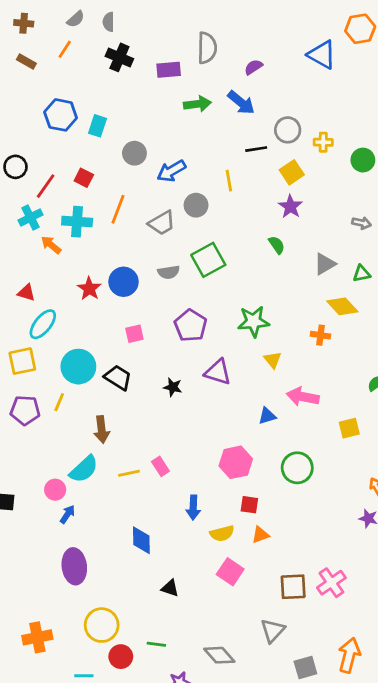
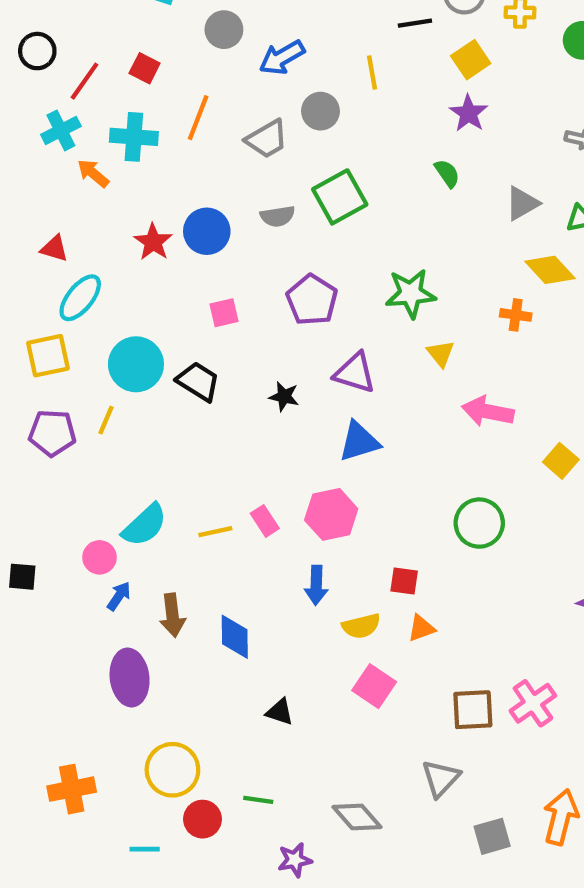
blue triangle: (267, 416) -> (359, 442), moved, size x1.5
yellow square: (349, 428) -> (561, 461), turned -35
brown arrow: (102, 429) -> (172, 615), moved
pink hexagon: (236, 462) -> (331, 514), moved

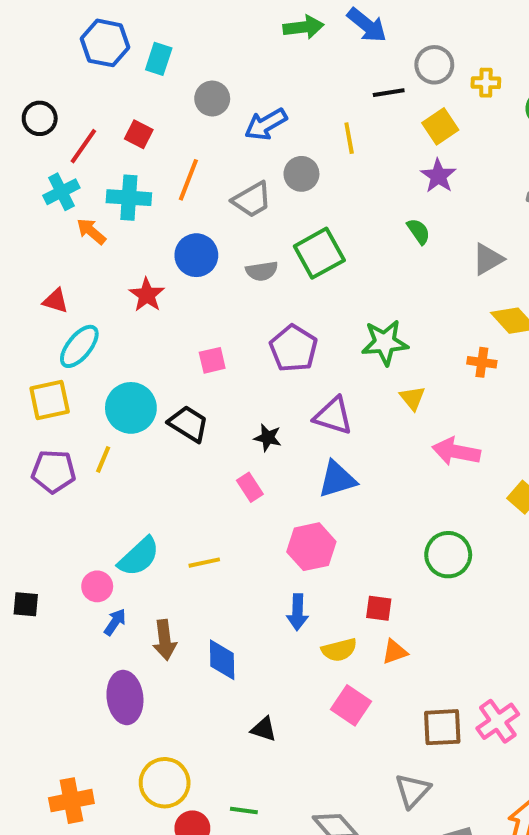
blue circle: (207, 231) -> (196, 255), moved
pink rectangle: (265, 521) -> (250, 487), moved

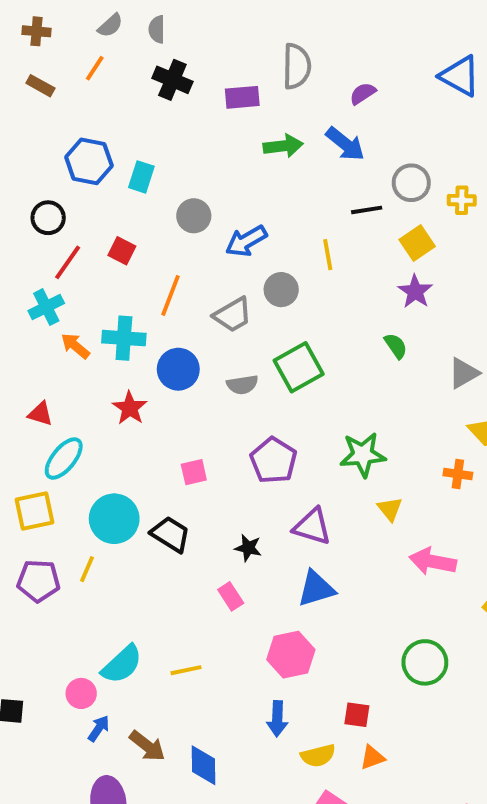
black circle: (40, 118) -> (48, 218), moved
cyan cross: (129, 198) -> (124, 338), moved
brown arrow: (165, 640) -> (147, 746), turned -45

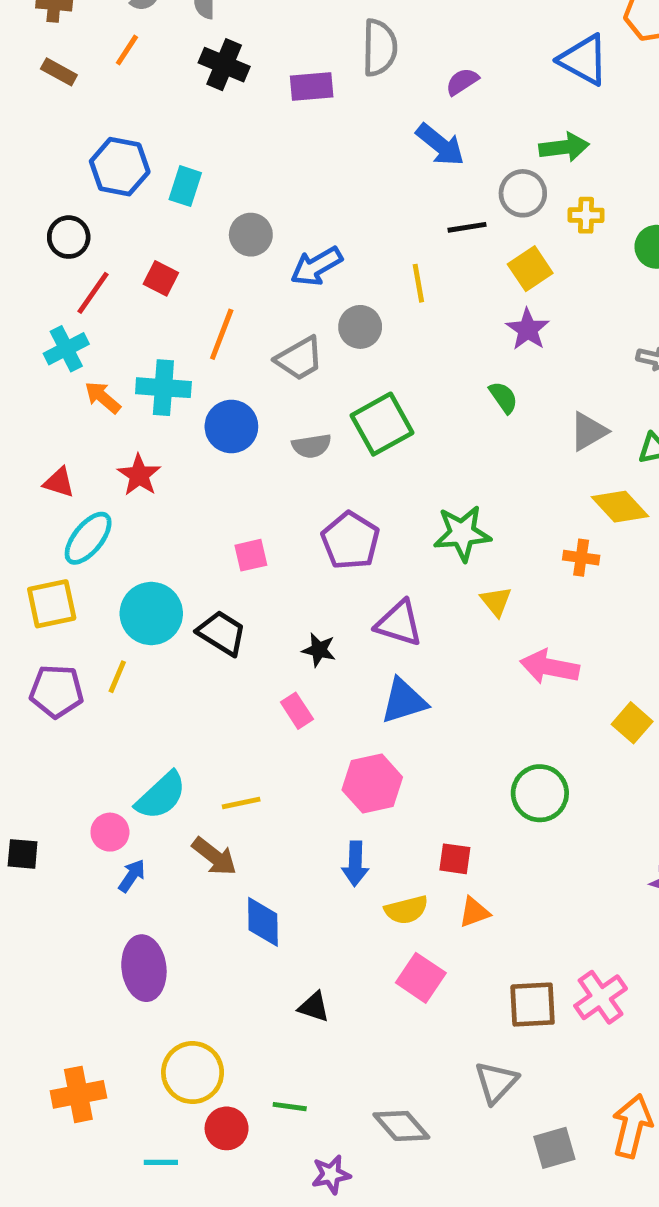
green arrow: (283, 146) -> (564, 147), moved
red star: (130, 408) -> (139, 475), moved
brown arrow: (147, 746) -> (214, 856), moved

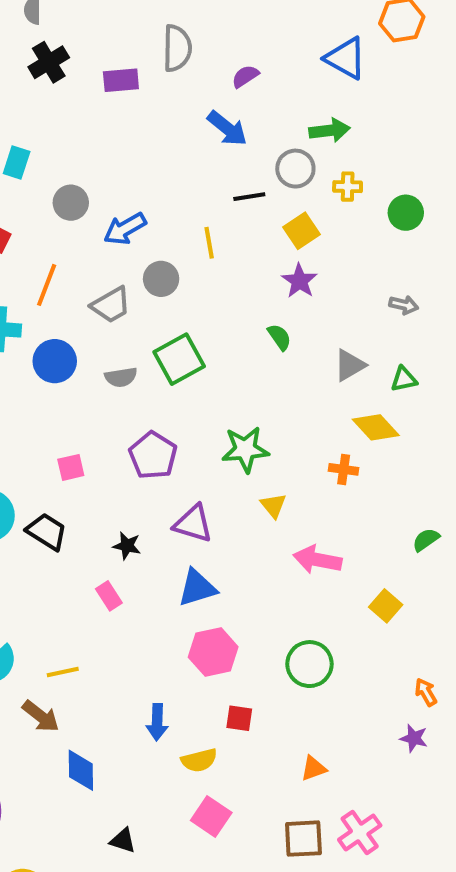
black cross: (224, 65) -> (49, 62), turned 36
pink hexagon: (372, 784) -> (213, 652), moved
orange triangle: (474, 912) -> (313, 768), moved

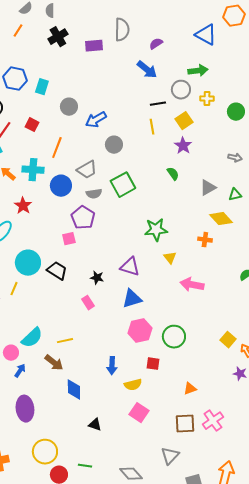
yellow line: (209, 243) -> (152, 127), moved
gray trapezoid: (111, 305) -> (87, 170), moved
purple pentagon: (153, 455) -> (83, 218), moved
yellow square: (386, 606) -> (228, 340), moved
green circle: (309, 664) -> (174, 337), moved

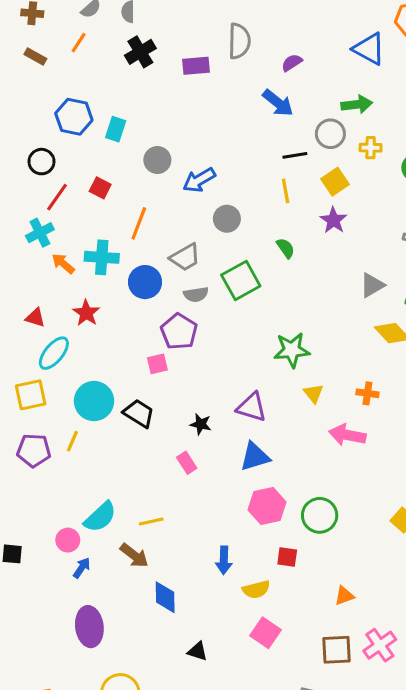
green semicircle: (173, 174) -> (286, 248), moved
orange cross: (205, 240) -> (367, 393), moved

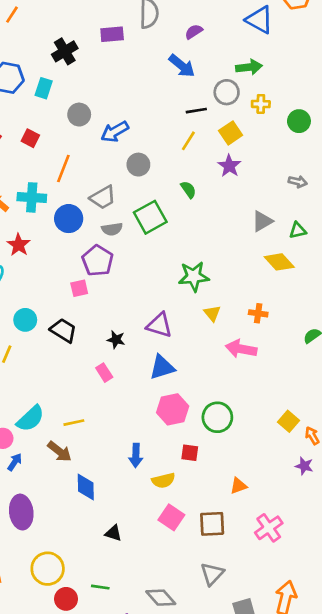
black cross: (140, 52) -> (65, 51), moved
yellow line: (286, 191) -> (188, 141), turned 42
cyan circle: (94, 401) -> (25, 320), size x0.7
brown square: (337, 650) -> (212, 524), moved

